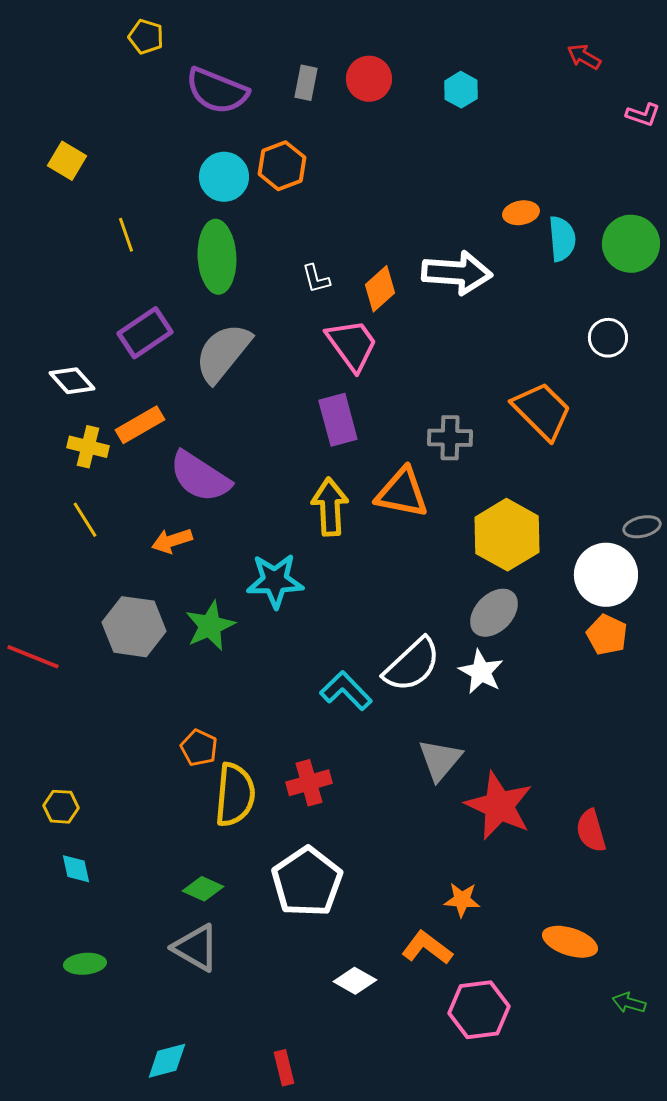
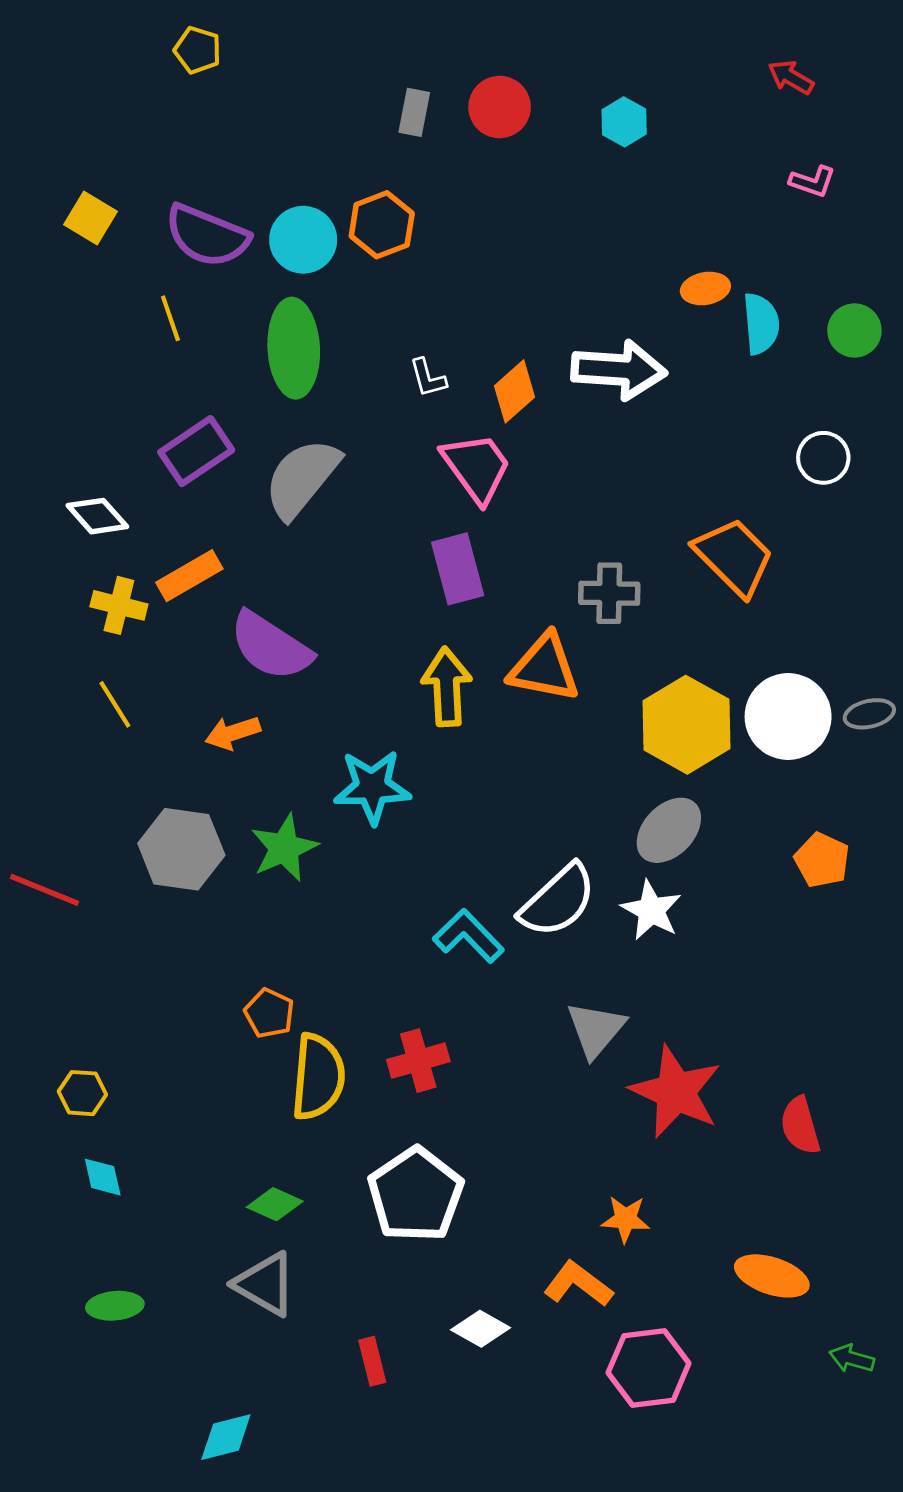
purple semicircle: (217, 91) -> (207, 236), moved
pink L-shape: (643, 115) -> (812, 181), moved
green circle: (631, 244) -> (854, 330), size x0.7
white circle: (606, 575) -> (788, 717), moved
red rectangle: (284, 1068) -> (372, 1361), moved

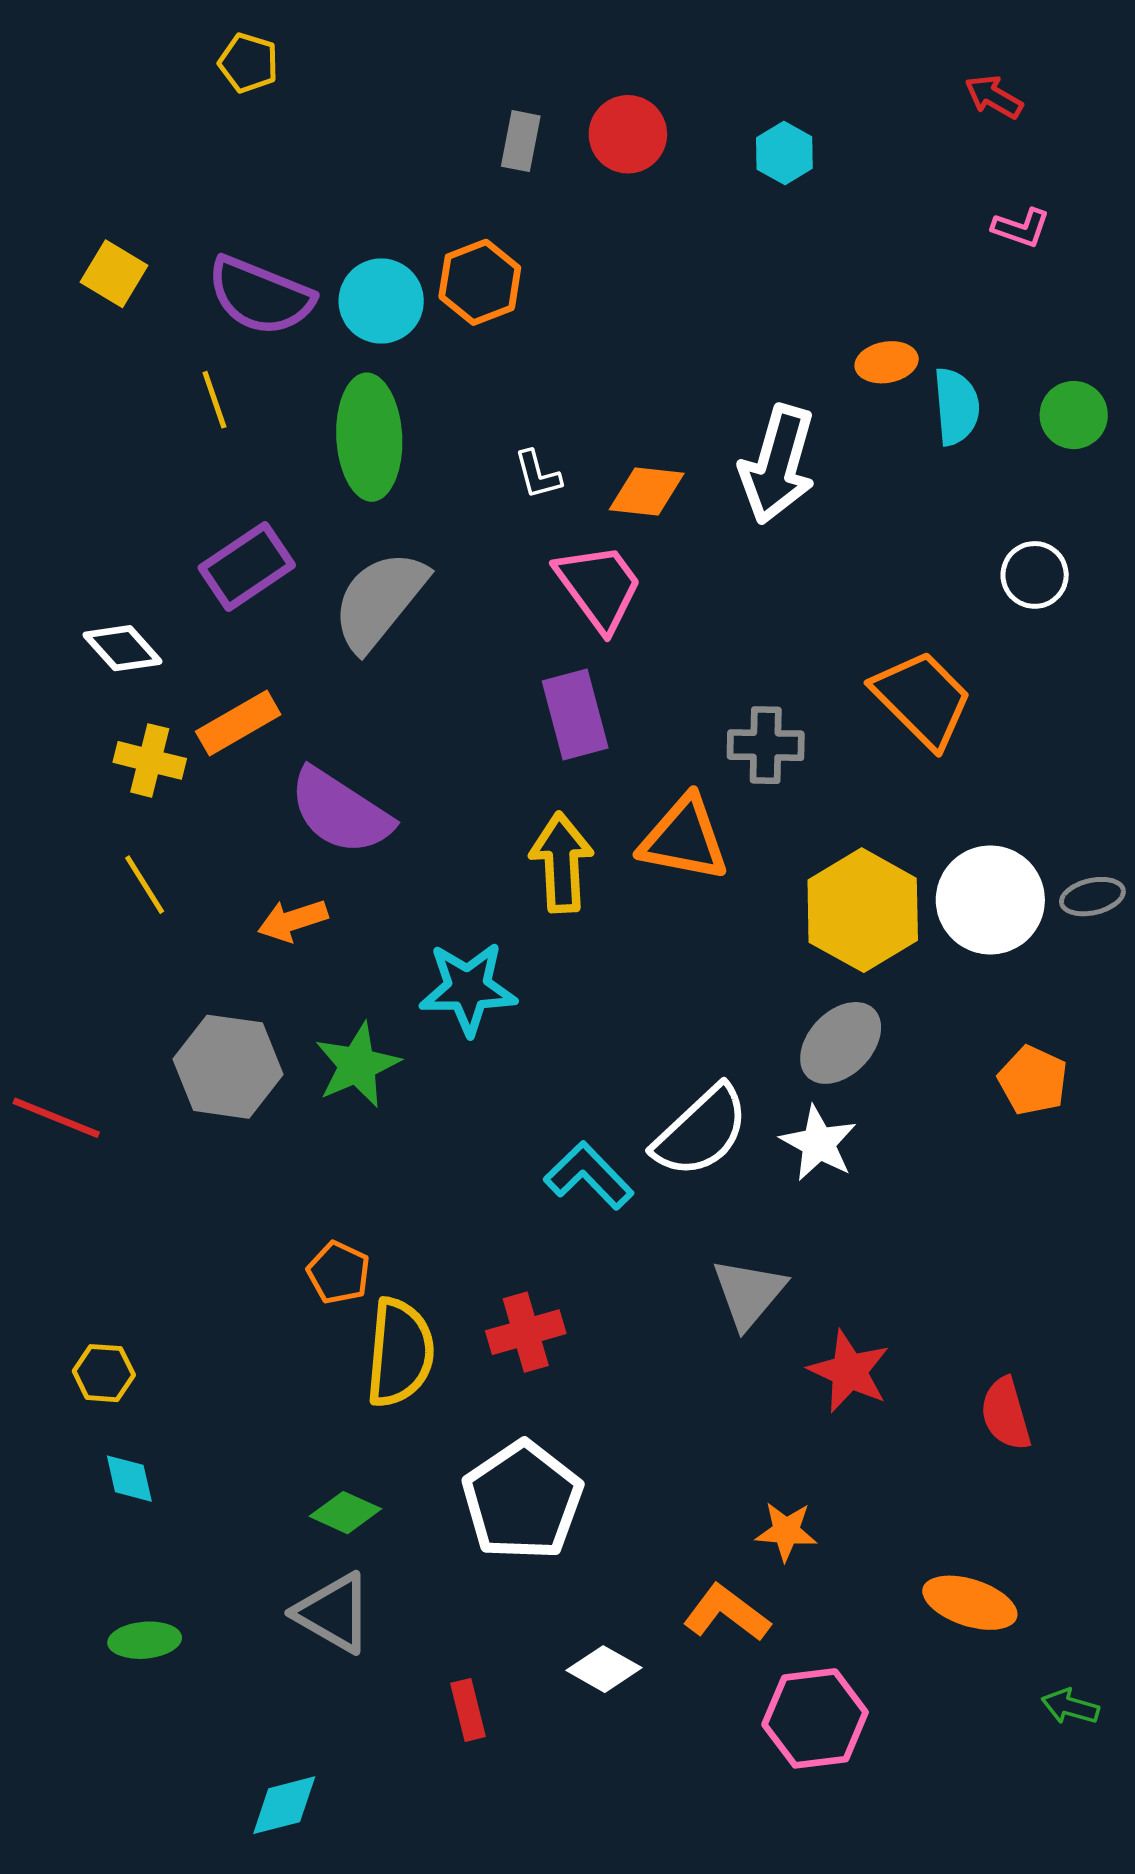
white arrow: (619, 370) -> (778, 464), turned 102
orange diamond: (514, 391) -> (647, 492), turned 48
red star: (676, 1092) -> (849, 1371), size x0.7

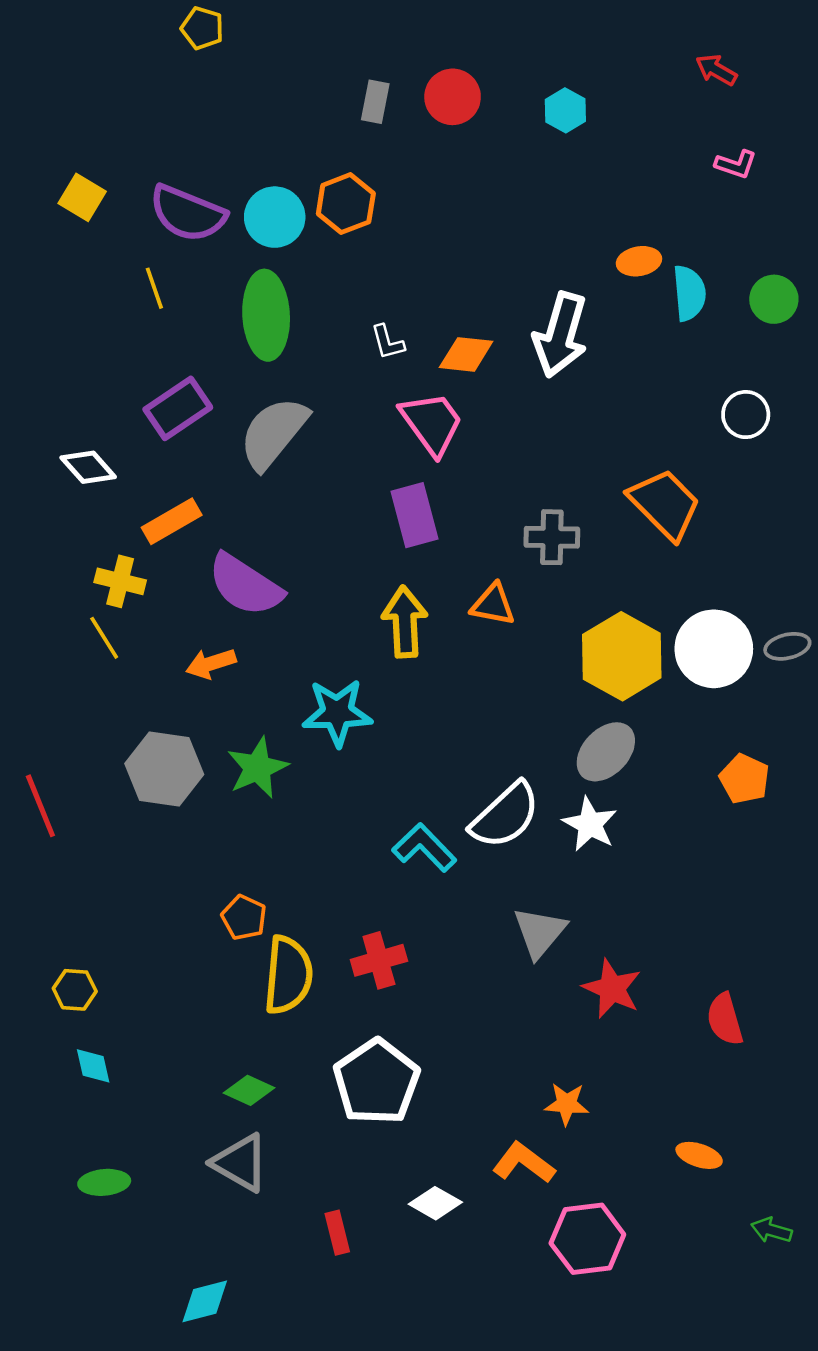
yellow pentagon: (248, 63) -> (202, 28), moved
yellow cross: (150, 760) -> (120, 581), moved
orange triangle: (684, 839) -> (493, 605), size x0.7
red line: (56, 1118) -> (40, 806), turned 46
orange ellipse: (970, 1603) -> (699, 1155), size x0.7

